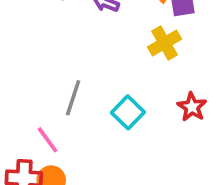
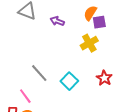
gray line: (73, 98) -> (39, 73), turned -60

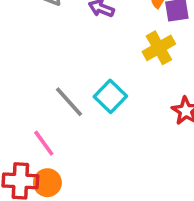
cyan square: (69, 81) -> (110, 96), moved

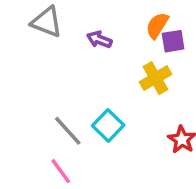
pink line: (44, 143) -> (61, 171), moved

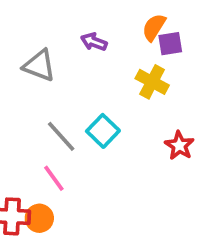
gray triangle: (47, 22) -> (39, 65), moved
yellow cross: (155, 78) -> (152, 82), turned -32

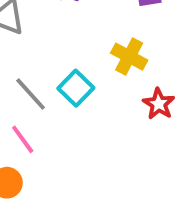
yellow cross: (152, 82) -> (129, 57), moved

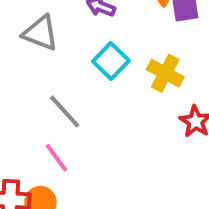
cyan square: (76, 88) -> (111, 61), moved

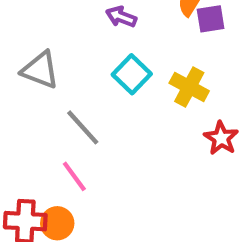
gray triangle: (40, 33) -> (40, 70), moved

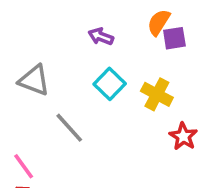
pink line: (74, 176) -> (24, 166), moved

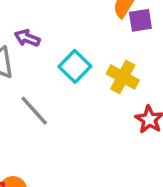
purple arrow: (101, 36) -> (27, 38), moved

